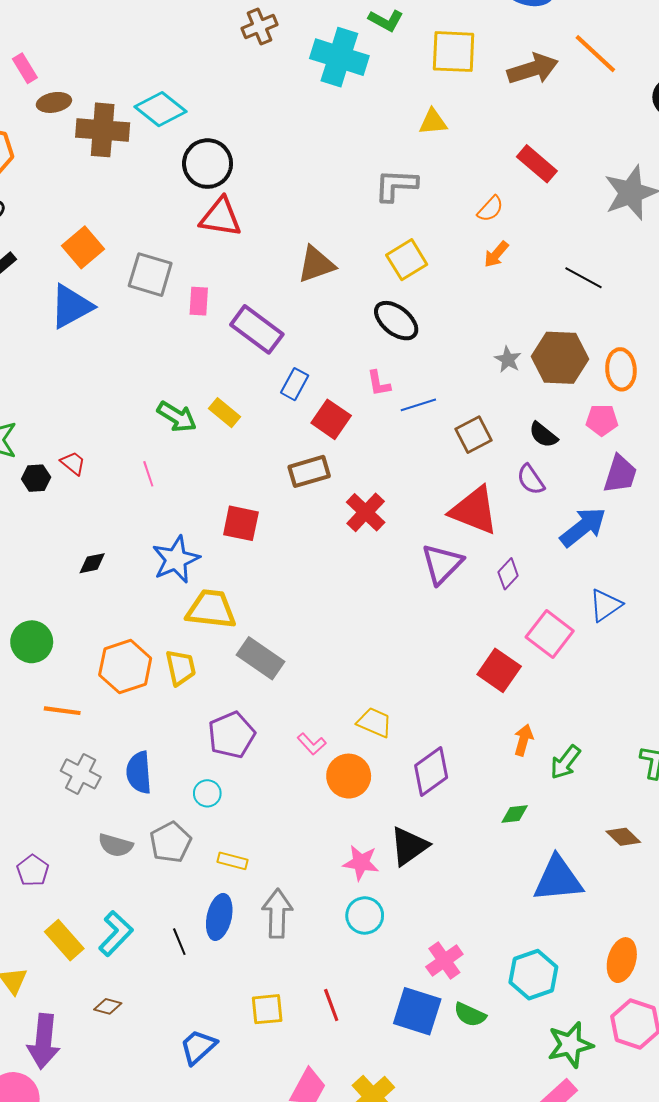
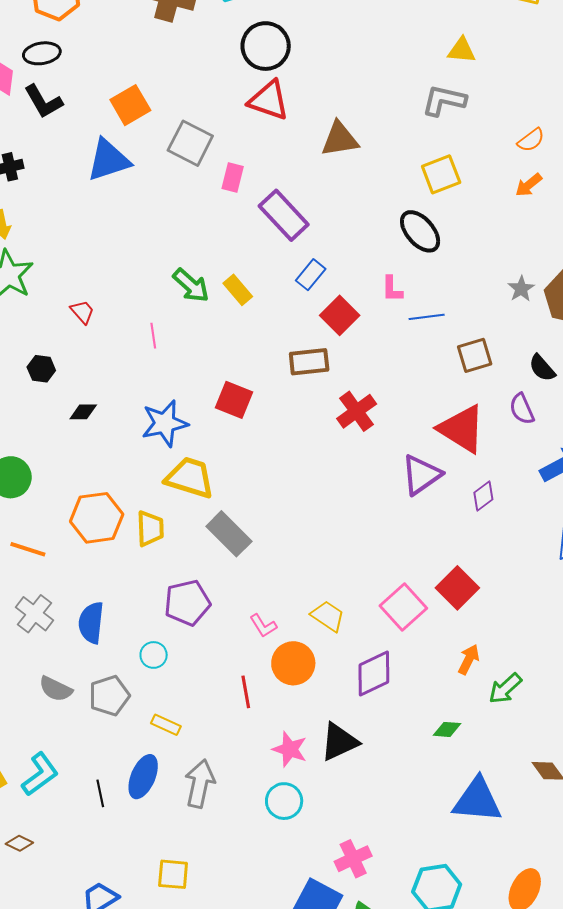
yellow triangle: (433, 122) -> (462, 50), moved
brown triangle: (316, 264) -> (340, 139), moved
black hexagon: (36, 478) -> (41, 369), moved
pink square: (550, 634) -> (403, 607), moved
red line: (331, 1005) -> (246, 692), moved

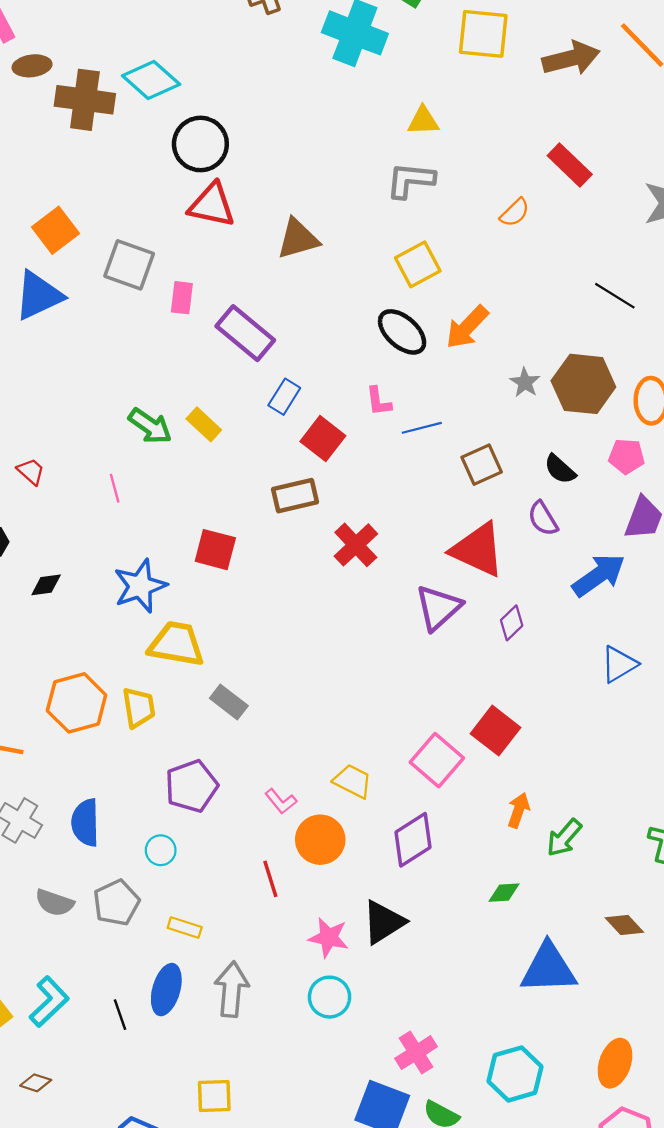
orange arrow: (529, 185) -> (467, 327), moved, size x1.5
gray rectangle: (229, 534) -> (229, 702), size x0.7

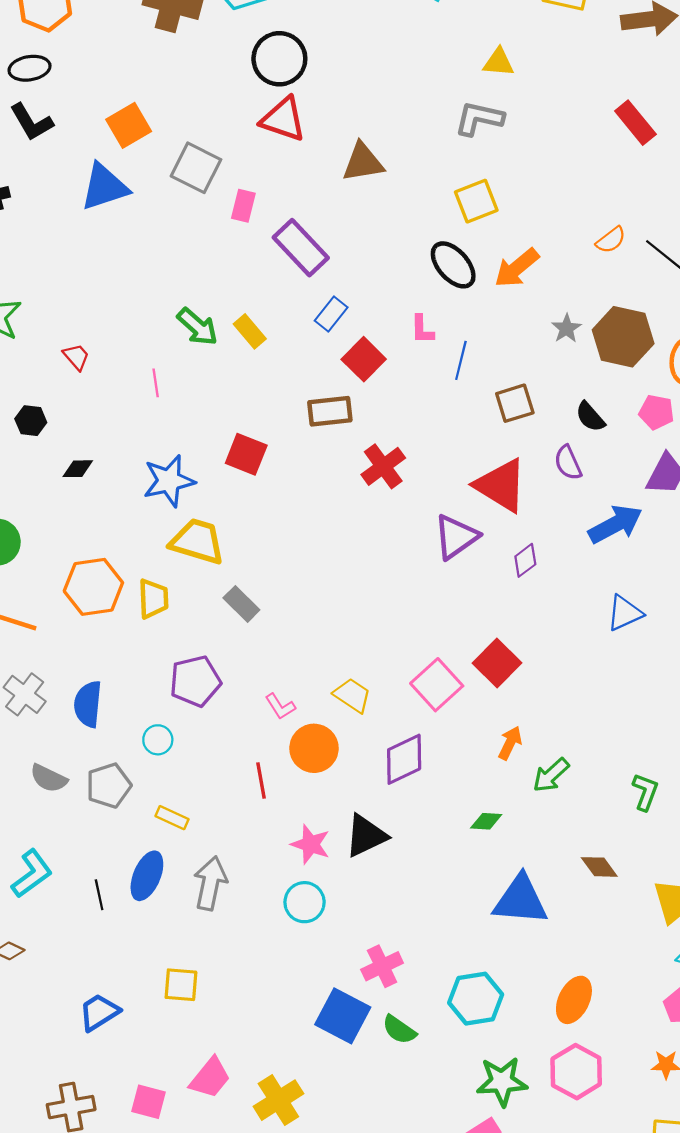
orange semicircle: (515, 213) -> (611, 240), moved
blue line: (422, 428) -> (461, 360), turned -69

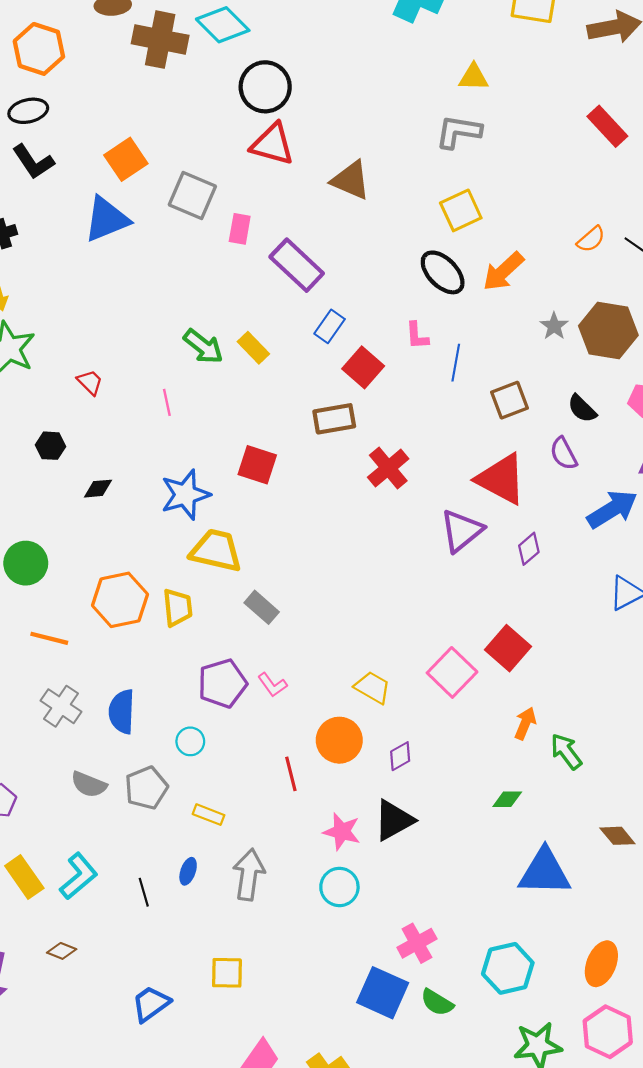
brown triangle: (363, 162) -> (351, 180), turned 36
pink L-shape: (280, 706) -> (272, 685), moved
purple diamond: (404, 759) -> (400, 756), moved, size x0.6
green arrow: (551, 775) -> (566, 751), turned 99
blue ellipse: (147, 876) -> (188, 871), size x0.6

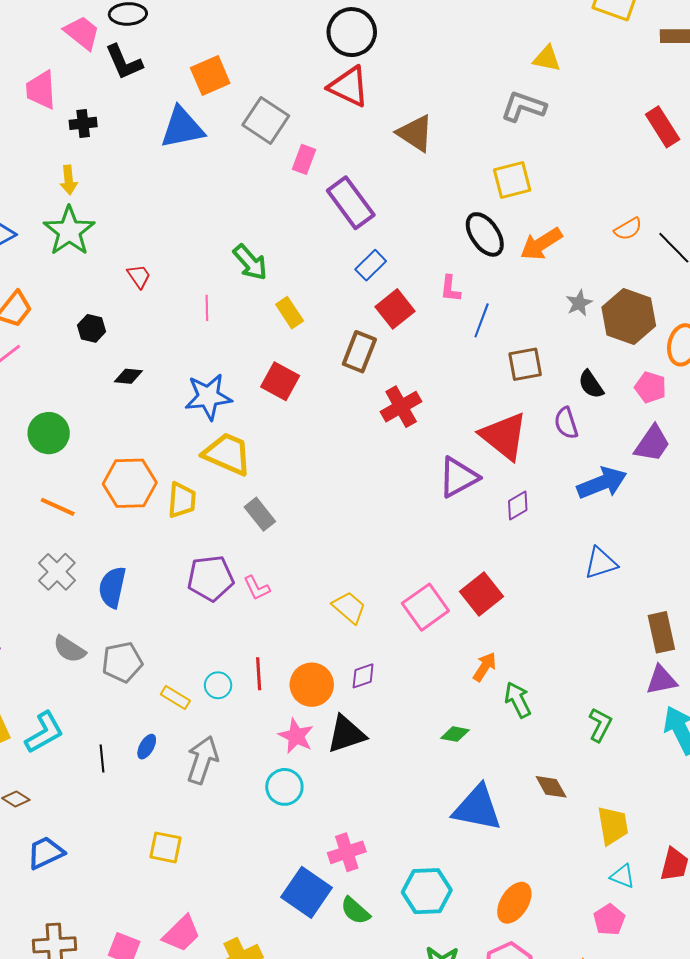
yellow rectangle: (253, 348) -> (290, 313), moved
brown rectangle: (334, 419) -> (359, 352), turned -69
orange circle: (339, 740) -> (312, 685), moved
cyan circle: (190, 741) -> (218, 685), moved
blue trapezoid: (151, 1004) -> (46, 853), moved

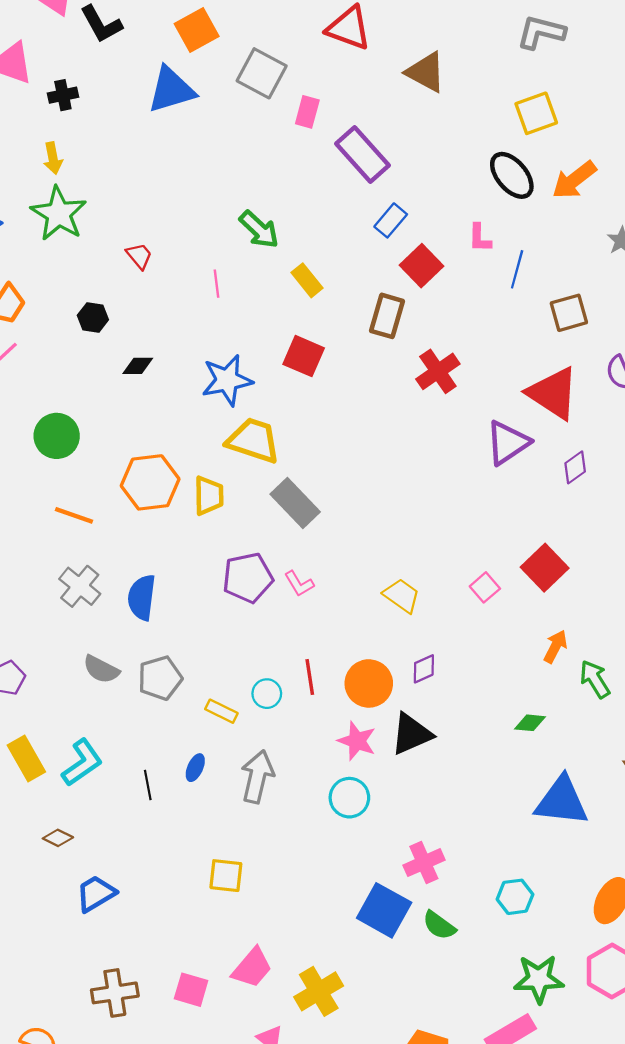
gray rectangle: (260, 514) -> (295, 503), size x1.4
pink square: (425, 607) -> (485, 587), size x0.6
cyan hexagon: (427, 891) -> (515, 897), size x0.7

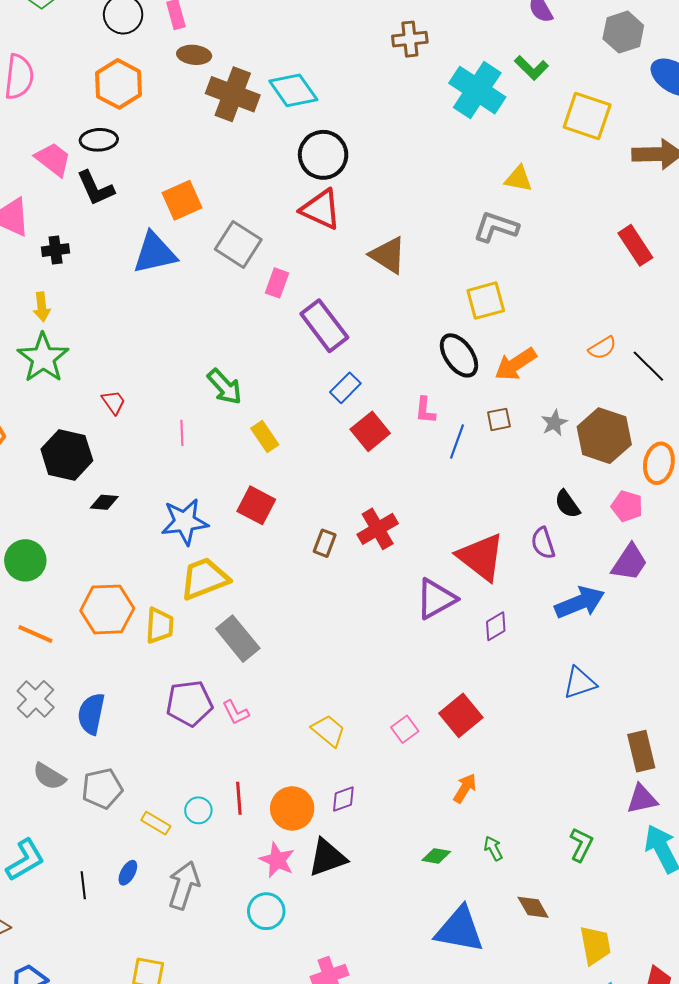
brown square: (569, 313) -> (499, 419), moved, size x0.7
brown rectangle: (387, 316) -> (325, 543), moved, size x0.7
black hexagon: (93, 317) -> (67, 455), size x1.8
yellow trapezoid: (253, 440) -> (204, 579), turned -44
green arrow: (595, 679) -> (493, 848), moved, size x0.7

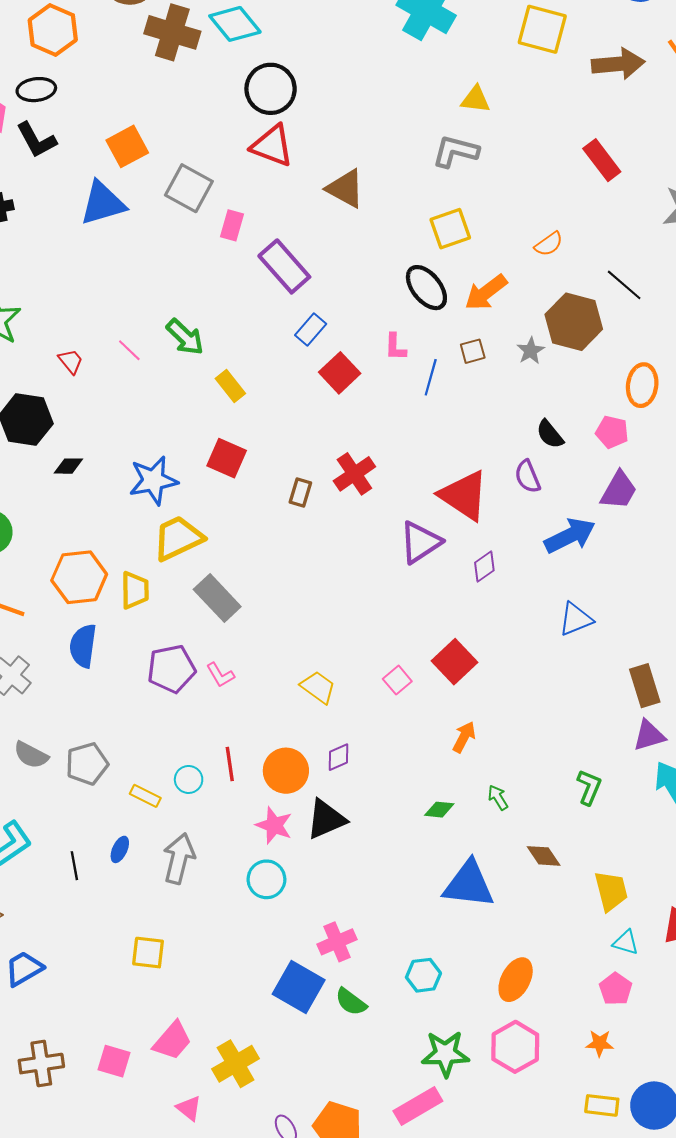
orange semicircle: (602, 348) -> (549, 244), moved
pink line: (182, 433) -> (129, 350), moved, turned -40
brown hexagon: (604, 436) -> (574, 322), moved
blue semicircle: (91, 714) -> (83, 646), moved

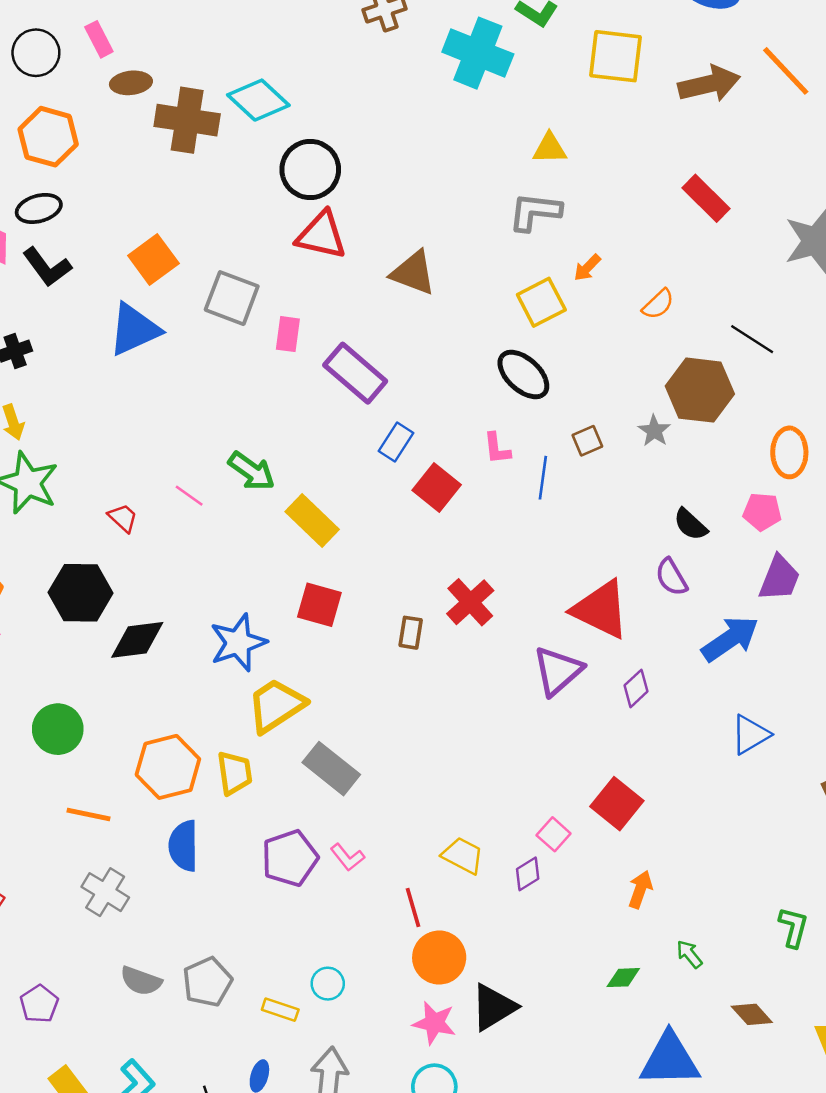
orange arrow: (486, 292) -> (587, 268), moved, size x0.6
yellow rectangle: (230, 386) -> (312, 520), size x1.4
black diamond: (68, 466) -> (137, 640), size x1.6
purple diamond: (338, 757) -> (528, 874), moved
red line: (230, 764) -> (413, 907), moved

